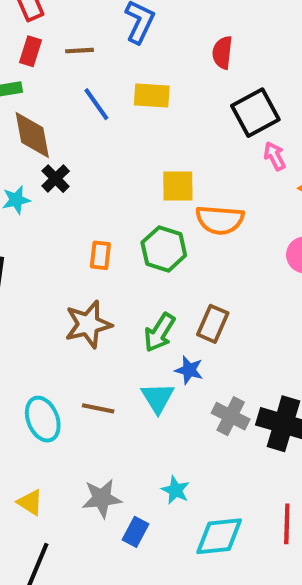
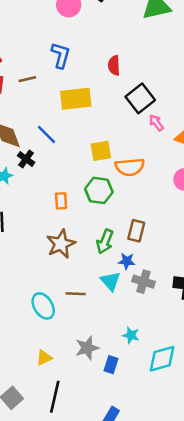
yellow rectangle: (152, 95) -> (76, 99), size x1.4
blue line: (96, 104) -> (47, 135), moved
gray cross: (231, 416) -> (143, 282), moved
yellow triangle: (30, 502) -> (44, 358), turned -48

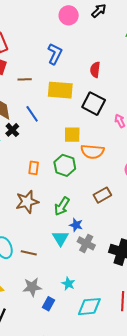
brown line: (27, 79) -> (25, 79), moved
black square: (140, 98) -> (94, 104), moved, turned -35
brown rectangle: (136, 231) -> (102, 195), moved, turned 36
brown line: (76, 294) -> (29, 253), moved

